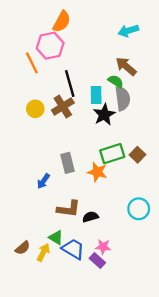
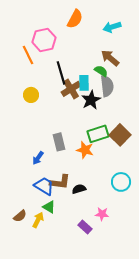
orange semicircle: (62, 22) -> (75, 19), moved
brown cross: (63, 107) -> (71, 89), moved
brown square: (138, 155) -> (120, 135), size x1.5
pink star: (103, 247) -> (102, 214), moved
blue trapezoid: (73, 249) -> (44, 186), moved

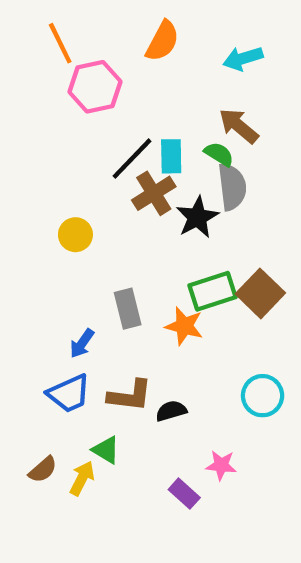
orange line: (28, 55) -> (60, 43), moved
black line: (61, 73) -> (132, 159), turned 60
cyan rectangle: (84, 83) -> (171, 156), moved
yellow circle: (31, 95) -> (75, 235), moved
blue trapezoid: (44, 186) -> (69, 393), moved, turned 125

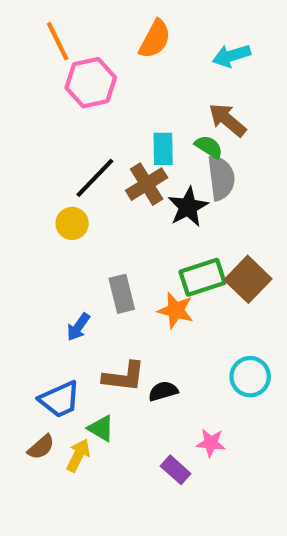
black line: (132, 159) -> (95, 178), moved
blue trapezoid: (69, 393) -> (60, 399), moved

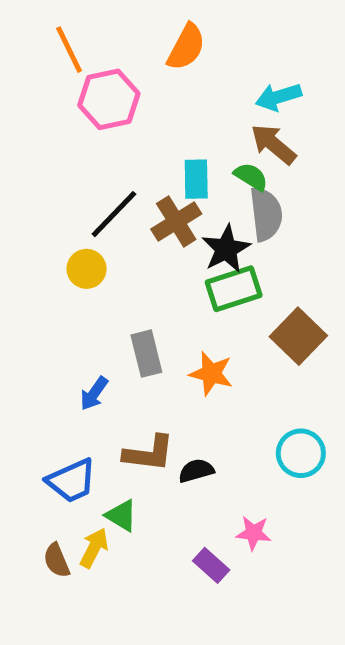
cyan arrow: (231, 56) -> (278, 97), moved
green rectangle: (203, 277) -> (234, 289), moved
brown semicircle: (41, 447) -> (57, 560), moved, turned 108

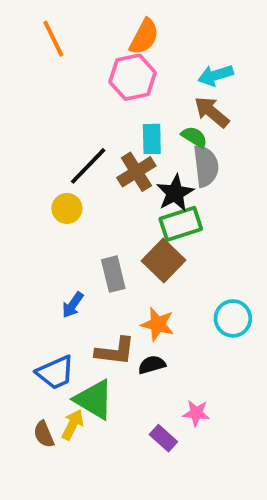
pink hexagon: (109, 99) -> (133, 77), moved
brown square: (298, 336) -> (163, 261), moved
orange star: (211, 374) -> (158, 324), moved
cyan circle: (301, 453) -> (233, 318), moved
green triangle: (121, 516) -> (94, 400), size x1.6

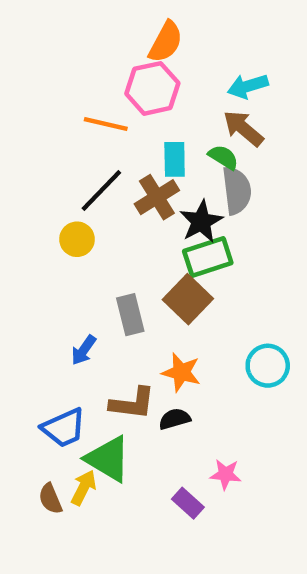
orange line: (53, 39) -> (106, 124), moved, turned -51

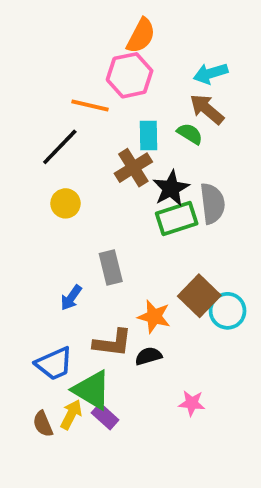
black line: (101, 190) -> (60, 147), moved
gray semicircle: (237, 190) -> (212, 203), moved
brown square: (188, 299) -> (199, 296), moved
purple rectangle: (188, 503) -> (105, 416), moved

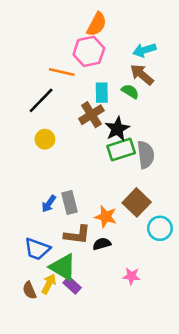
gray semicircle: (212, 203) -> (146, 155), moved
gray rectangle: (111, 267) -> (69, 202), moved
cyan circle: (228, 311) -> (160, 228), moved
blue trapezoid: (54, 364) -> (37, 249), turned 44

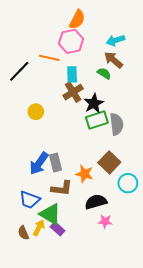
cyan rectangle: (102, 93) -> (72, 74), moved
black line: (41, 100) -> (19, 71), moved
blue arrow: (49, 204) -> (39, 163), size x1.6
black semicircle: (102, 244) -> (96, 202), moved, size x1.5

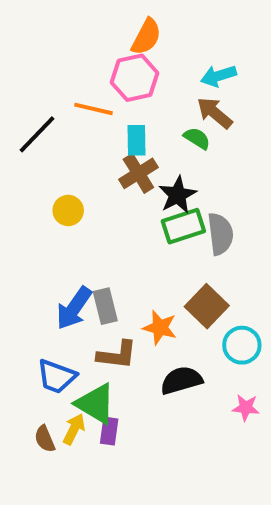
pink star: (105, 221) -> (246, 408), moved
purple rectangle: (58, 229) -> (109, 431), turned 56

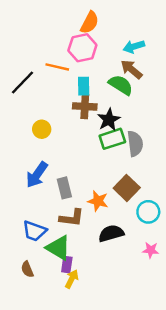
green semicircle: (197, 138) -> (121, 85), size x1.5
brown cross: (138, 173) -> (85, 106), turned 35
blue arrow: (74, 308) -> (37, 175), moved
yellow arrow: (74, 429) -> (72, 279), moved

